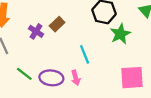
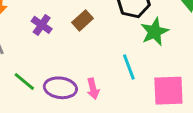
brown rectangle: (57, 24) -> (82, 20), moved
cyan line: (85, 54) -> (129, 67), moved

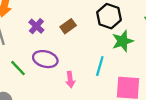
cyan line: (129, 67) -> (100, 66), turned 30
purple ellipse: (60, 88) -> (45, 59), moved

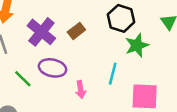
purple cross: (36, 26) -> (41, 32), size x1.6

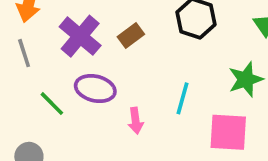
green star: (137, 45) -> (246, 79), moved

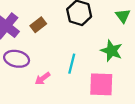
green star: (246, 79) -> (112, 51), turned -30
pink arrow: (136, 121) -> (43, 78), turned 63

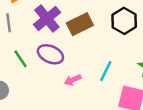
brown rectangle: (38, 25) -> (80, 24), size x1.5

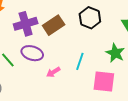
purple cross: (47, 18) -> (26, 24), turned 30

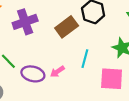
brown rectangle: (54, 25) -> (67, 27), moved
purple ellipse: (32, 53) -> (33, 74), moved

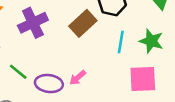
cyan line: (85, 59) -> (121, 42), moved

